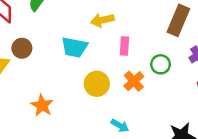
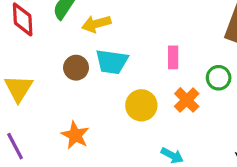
yellow arrow: (102, 20) -> (96, 24), moved
brown circle: (22, 48) -> (76, 68), moved

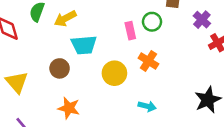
brown circle: (76, 68) -> (60, 68), moved
green circle: (219, 78) -> (152, 22), moved

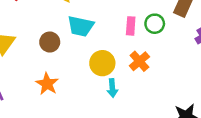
cyan arrow: (147, 106) -> (112, 88), moved, turned 54

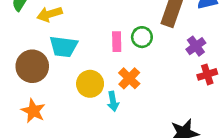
brown circle: (50, 42) -> (32, 66), size x1.5
cyan arrow: (112, 88) -> (113, 101), moved

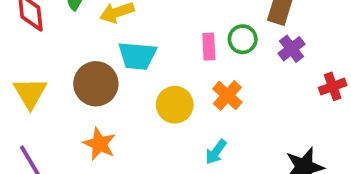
purple cross: (196, 46) -> (291, 49), moved
cyan arrow: (113, 101) -> (216, 152), moved, turned 48

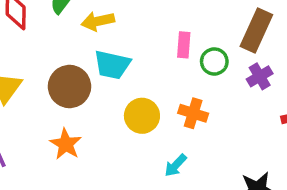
pink rectangle: (209, 47) -> (184, 45), moved
orange cross: (227, 96) -> (193, 113), turned -32

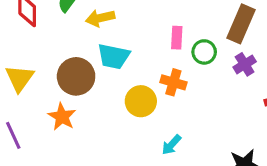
orange cross: (193, 113) -> (173, 82), moved
orange star: (66, 144) -> (62, 117), moved

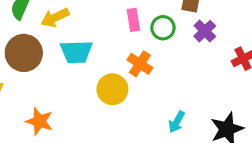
brown circle: (76, 76) -> (24, 53), moved
orange cross: (173, 82) -> (140, 64), turned 30
cyan arrow: (171, 145) -> (177, 122), moved

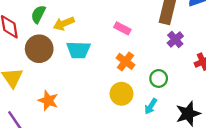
pink rectangle: (133, 20) -> (122, 28), turned -56
green circle: (163, 28) -> (159, 78), moved
yellow circle: (112, 89) -> (121, 94), moved

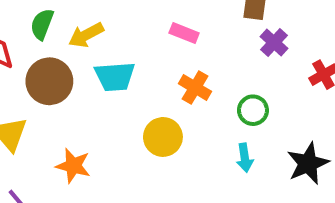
yellow circle: (121, 94) -> (163, 137), moved
cyan arrow: (151, 106) -> (245, 158), turned -35

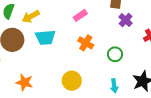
pink rectangle: (184, 33) -> (80, 15), turned -56
yellow circle: (163, 137) -> (72, 81), moved
cyan arrow: (245, 158) -> (114, 86), moved

